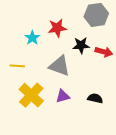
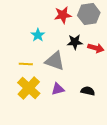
red star: (57, 28) -> (63, 15), moved
cyan star: (32, 38) -> (38, 35), moved
yellow line: (17, 66) -> (26, 64), moved

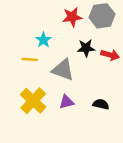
yellow line: (26, 64) -> (30, 59), moved

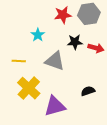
yellow line: (30, 59) -> (19, 61), moved
purple triangle: (66, 102) -> (55, 106), moved, size x1.6
black semicircle: (101, 104) -> (88, 91), turned -32

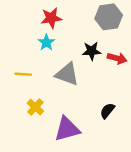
red star: (63, 15) -> (51, 18), moved
yellow cross: (29, 88) -> (35, 107), size x0.6
black semicircle: (88, 91) -> (107, 111), turned -32

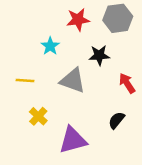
red star: (51, 18) -> (78, 20), moved
red arrow: (117, 58) -> (127, 83), moved, turned -138

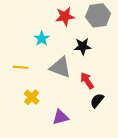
red arrow: (127, 83) -> (87, 81), moved
purple triangle: (73, 140) -> (60, 117), size x0.7

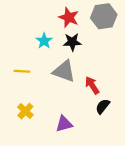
red star: (65, 16) -> (69, 17), turned 30
black star: (83, 46) -> (72, 42), moved
yellow cross: (32, 97) -> (25, 111), moved

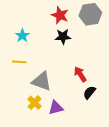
cyan star: (44, 41) -> (22, 36), moved
gray triangle: (64, 71) -> (42, 81), moved
yellow cross: (25, 111) -> (34, 103), moved

